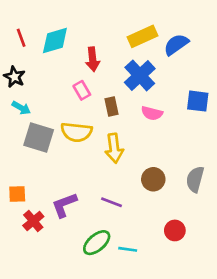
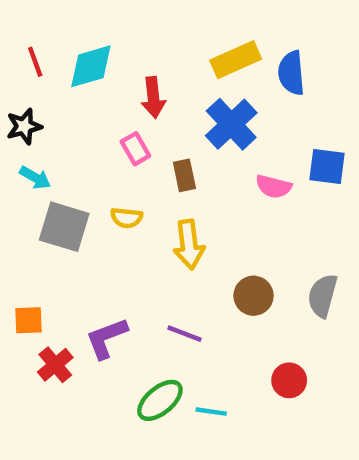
blue semicircle: (176, 44) -> (291, 73), turned -60
black star: (14, 77) -> (24, 126), turned 30
pink semicircle: (152, 113) -> (274, 187), moved
yellow semicircle: (76, 132) -> (127, 218), size x0.6

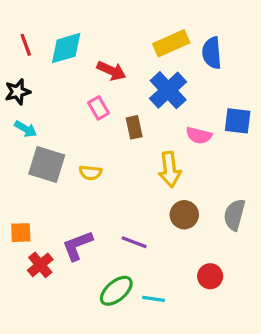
red arrow: (153, 97) -> (111, 71), turned -60
yellow semicircle: (127, 218) -> (90, 173), moved
yellow arrow: (189, 244) -> (170, 169), moved

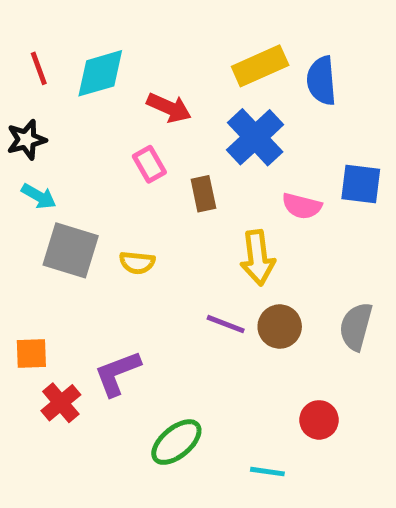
purple line: (134, 242) -> (226, 324), moved
cyan line: (154, 299) -> (267, 472), moved

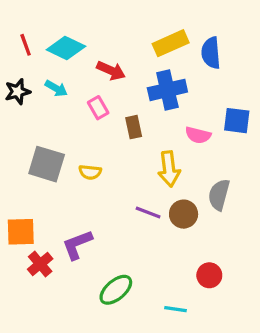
cyan diamond: (100, 73) -> (66, 48), turned 42
blue cross: (255, 137) -> (167, 90), turned 30
cyan arrow: (39, 196) -> (56, 88), moved
gray semicircle: (356, 327) -> (219, 195), moved
orange square: (31, 354) -> (21, 232), size x1.4

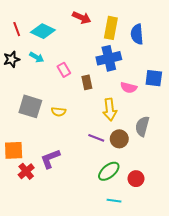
yellow rectangle: (171, 43) -> (111, 28), turned -55
red arrow: (111, 71) -> (82, 18), moved
green ellipse: (116, 290) -> (109, 171), moved

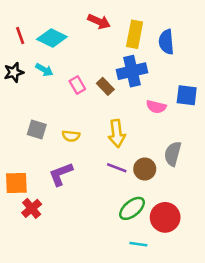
brown rectangle: (87, 82) -> (105, 86), moved, turned -32
gray square: (30, 106) -> (37, 130), size x0.7
yellow arrow: (110, 110) -> (117, 133), moved
purple L-shape: (50, 159) -> (61, 174), moved
red circle: (136, 179) -> (165, 217), size x1.5

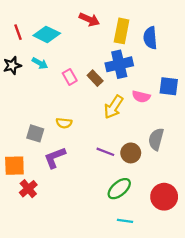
gray square: (37, 130) -> (35, 133), moved
yellow arrow: (117, 133) -> (113, 107), moved, turned 40
red circle: (165, 217) -> (164, 197), moved

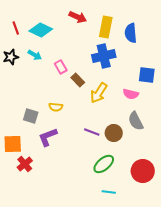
brown rectangle: (95, 78) -> (78, 80), moved
pink semicircle: (141, 97) -> (131, 94), moved
gray semicircle: (156, 139) -> (136, 121), turned -42

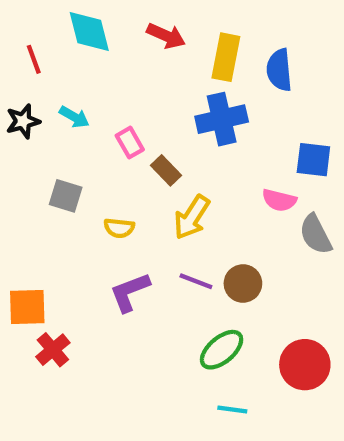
cyan diamond: (41, 30) -> (89, 32), moved, turned 50
yellow arrow: (99, 93) -> (192, 217), moved
gray square: (31, 116) -> (66, 196), moved
gray semicircle: (136, 121) -> (316, 234), moved
purple L-shape: (48, 137) -> (130, 292), moved

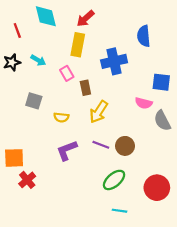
red arrow: (166, 36) -> (85, 18), turned 114
yellow rectangle: (226, 57) -> (78, 45), moved
brown rectangle: (166, 170) -> (85, 88), turned 32

